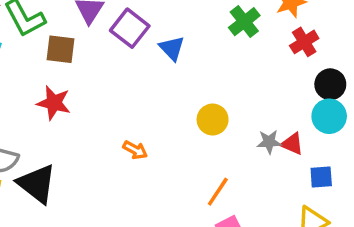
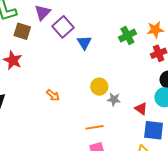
gray star: (269, 142) -> (114, 99), moved
blue square: (321, 177) -> (154, 130), size x1.5
orange line: (218, 192) -> (95, 127), turned 36

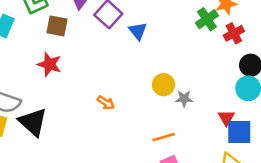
green cross: (127, 36) -> (207, 19), moved
red triangle: (141, 109) -> (226, 118), moved, turned 32

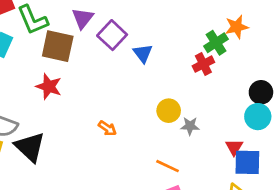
brown square: (57, 26) -> (58, 46), size x1.4
red cross: (234, 33) -> (203, 64), moved
orange line: (164, 137) -> (167, 166), turned 40

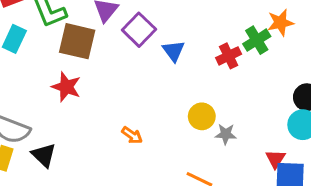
red cross: (203, 64) -> (229, 56), moved
black triangle: (30, 147) -> (44, 155), size x0.7

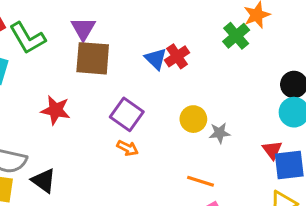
purple square: (139, 30) -> (127, 114), moved
brown square: (77, 41) -> (93, 58), moved
red cross: (229, 56) -> (177, 56), moved

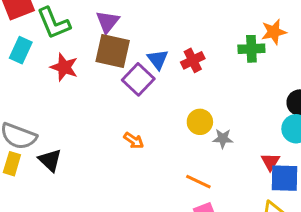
green cross: (236, 36) -> (251, 49), turned 30
blue triangle: (156, 59) -> (158, 59), moved
red star: (56, 110) -> (64, 67), moved
purple square: (127, 114) -> (138, 79), moved

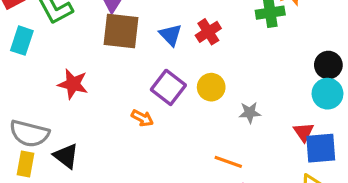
red star: (64, 67) -> (73, 84), moved
purple square: (138, 79) -> (168, 87), moved
yellow circle: (200, 122) -> (211, 87), moved
orange arrow: (134, 141) -> (142, 118), moved

